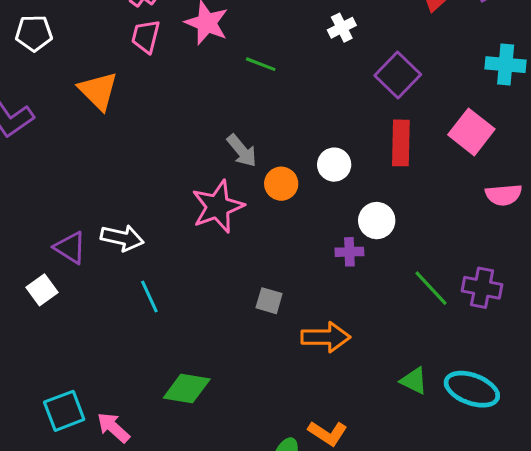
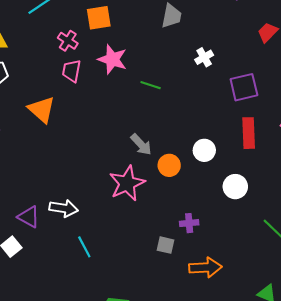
purple square: (398, 75) -> (244, 87), turned 36
purple cross: (349, 252) -> (189, 223), moved

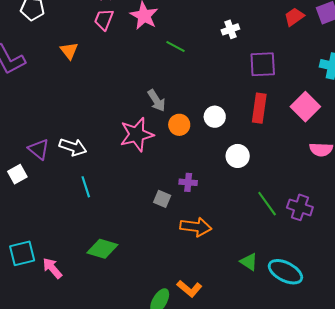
orange triangle: (42, 110) -> (69, 51), size x0.7

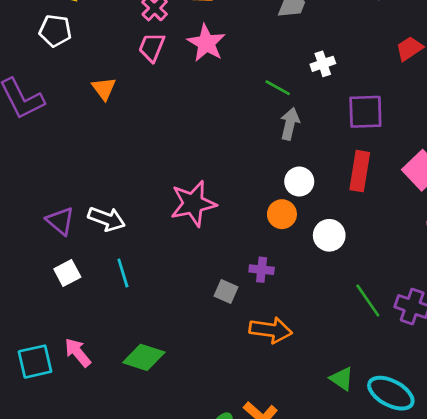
green line: (175, 46) -> (278, 88), moved
gray arrow: (157, 101) -> (290, 124), moved, turned -135
orange circle: (179, 125) -> (282, 214), moved
white square: (17, 174) -> (67, 273), moved
pink arrow: (52, 268) -> (78, 352), moved

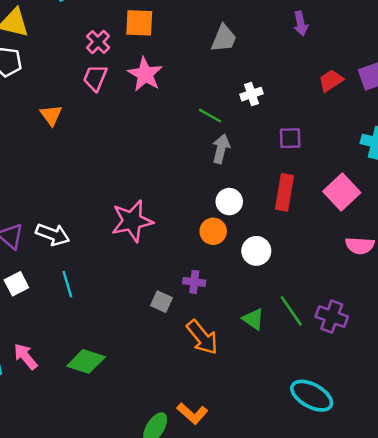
purple square: (365, 112) -> (290, 138), size x0.7
orange arrow: (271, 330) -> (202, 337), turned 42
green triangle: (342, 379) -> (253, 319), moved

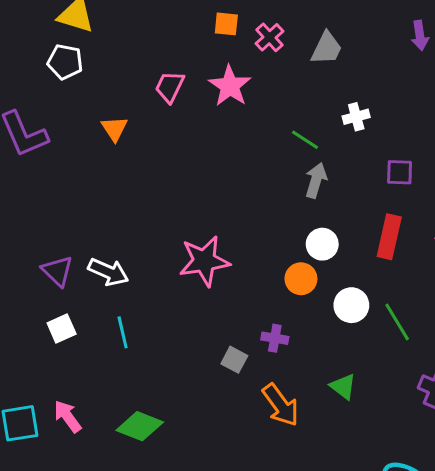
orange square: (139, 23) -> (226, 24), size x0.7
pink cross: (98, 42) -> (269, 37), moved
green line: (291, 311) -> (397, 322), moved

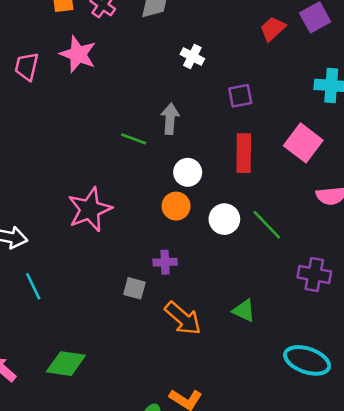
white cross: (356, 117) -> (192, 56), turned -35
green line: (305, 140) -> (134, 139), moved
green triangle: (343, 387) -> (244, 311), moved

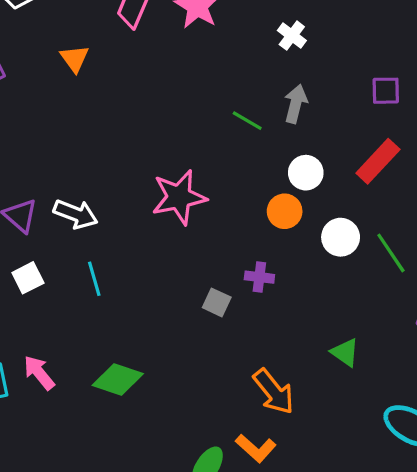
white cross: (192, 56) -> (292, 36), moved
red rectangle: (244, 153) -> (378, 161), turned 33
orange arrow: (183, 318) -> (274, 392), moved

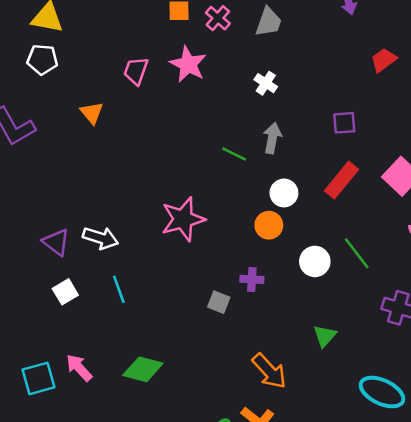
white circle: (341, 237) -> (315, 261), moved
green triangle: (345, 352) -> (325, 336), turned 40

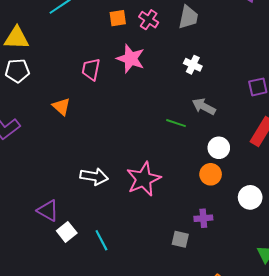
gray arrow: (272, 138) -> (204, 106), turned -65
white arrow: (101, 238) -> (94, 177), moved
white square: (65, 292) -> (67, 232), moved

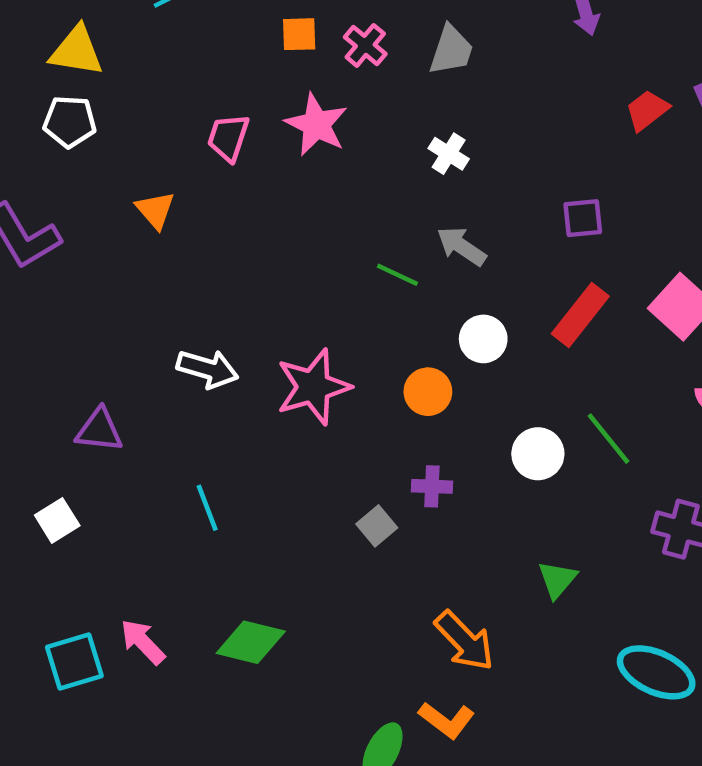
orange circle: (211, 174) -> (428, 392), moved
purple triangle: (48, 211) -> (99, 430), turned -30
white square: (67, 232) -> (57, 520), moved
gray square: (180, 239) -> (377, 526), turned 30

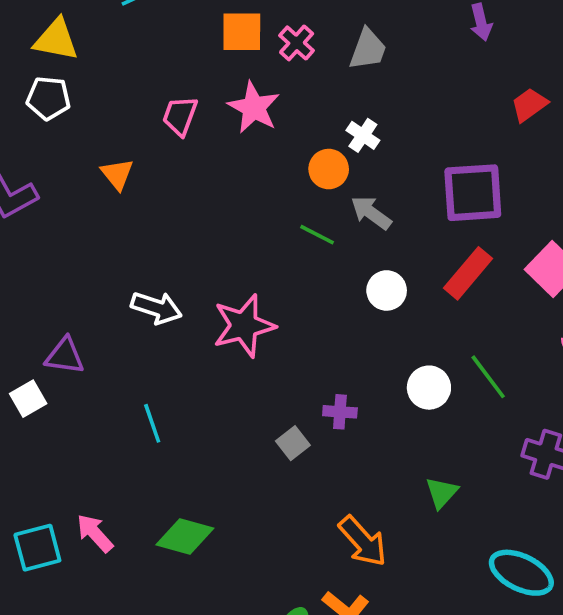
orange square: (299, 34) -> (242, 32), size x1.4
purple square: (583, 218) -> (473, 193), size x1.8
orange circle: (428, 392) -> (329, 169), moved
white square: (57, 520) -> (28, 399), moved

